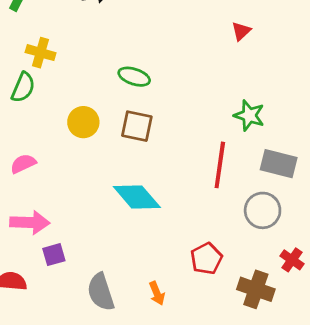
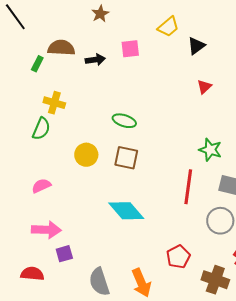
orange arrow: (157, 293) -> (141, 283), size x1.6

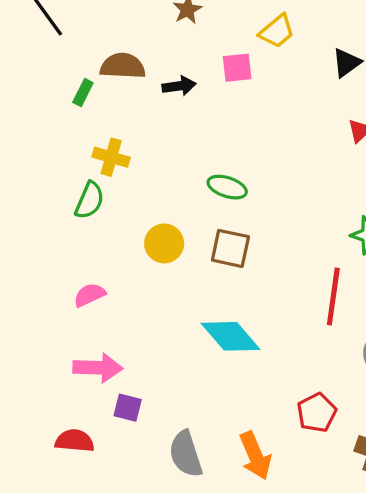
yellow trapezoid: (168, 27) -> (277, 31), moved
purple square: (64, 254) -> (128, 408), turned 30

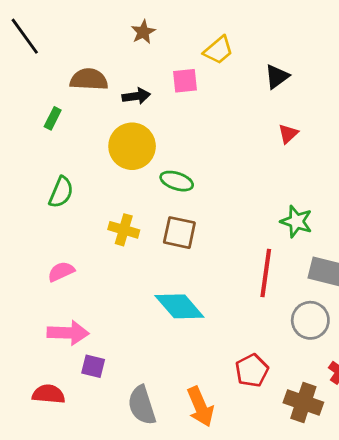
green rectangle: (83, 93) -> (53, 118), moved
yellow cross: (111, 157) -> (124, 230), moved
yellow circle: (164, 243) -> (132, 146), moved, size x1.4

